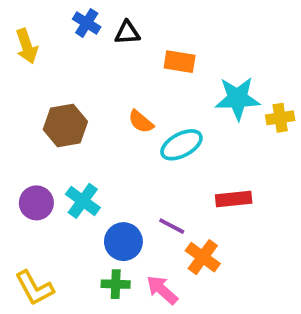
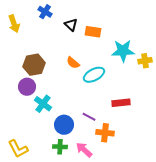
black triangle: (127, 33) -> (71, 25), moved, turned 48
purple circle: (36, 203) -> (27, 87), moved
orange cross: (203, 257) -> (105, 133), turned -30

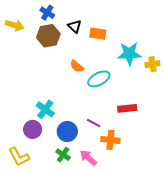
yellow arrow: (14, 24) -> (15, 25), turned -54
brown hexagon: (34, 65) -> (48, 36), moved
purple circle: (27, 87) -> (33, 129), moved
green cross: (60, 147) -> (63, 155), turned 32

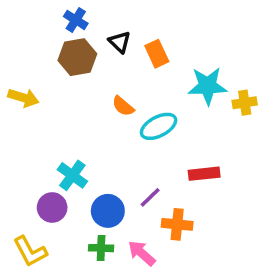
yellow arrow: (15, 25) -> (23, 98), moved
orange rectangle: (98, 34) -> (157, 54), turned 56
purple line: (94, 123) -> (150, 197), turned -72
green cross: (63, 155) -> (101, 248), turned -32

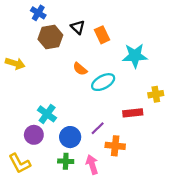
blue cross: (76, 20) -> (38, 13), moved
yellow cross: (245, 103) -> (156, 94), moved
pink arrow: (142, 253) -> (92, 165), turned 30

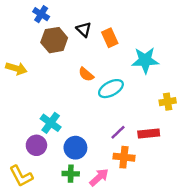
red rectangle: (133, 113) -> (149, 133), moved
purple line: (98, 128) -> (118, 132), moved
pink arrow: (92, 165) -> (99, 177), turned 66

